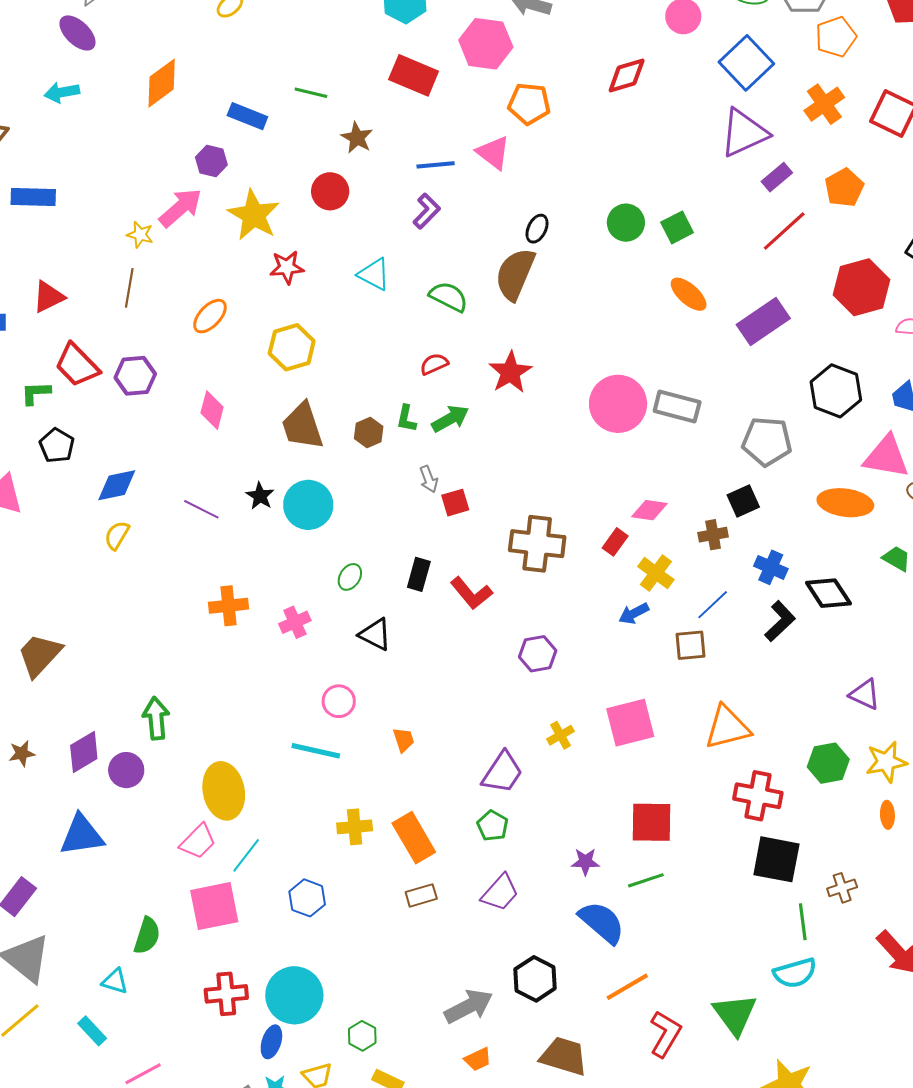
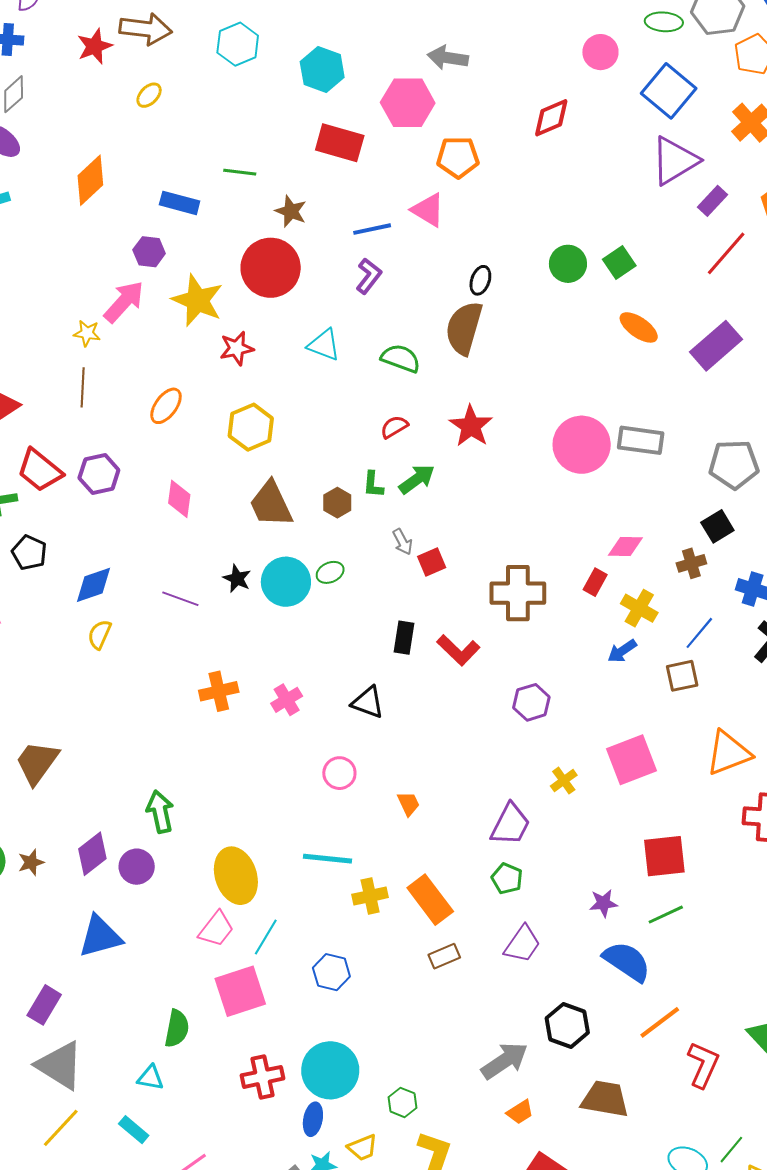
red circle: (330, 191) -> (271, 268), size x1.6
green ellipse: (350, 577) -> (330, 572), moved, turned 40
cyan line: (316, 751) -> (327, 859), moved

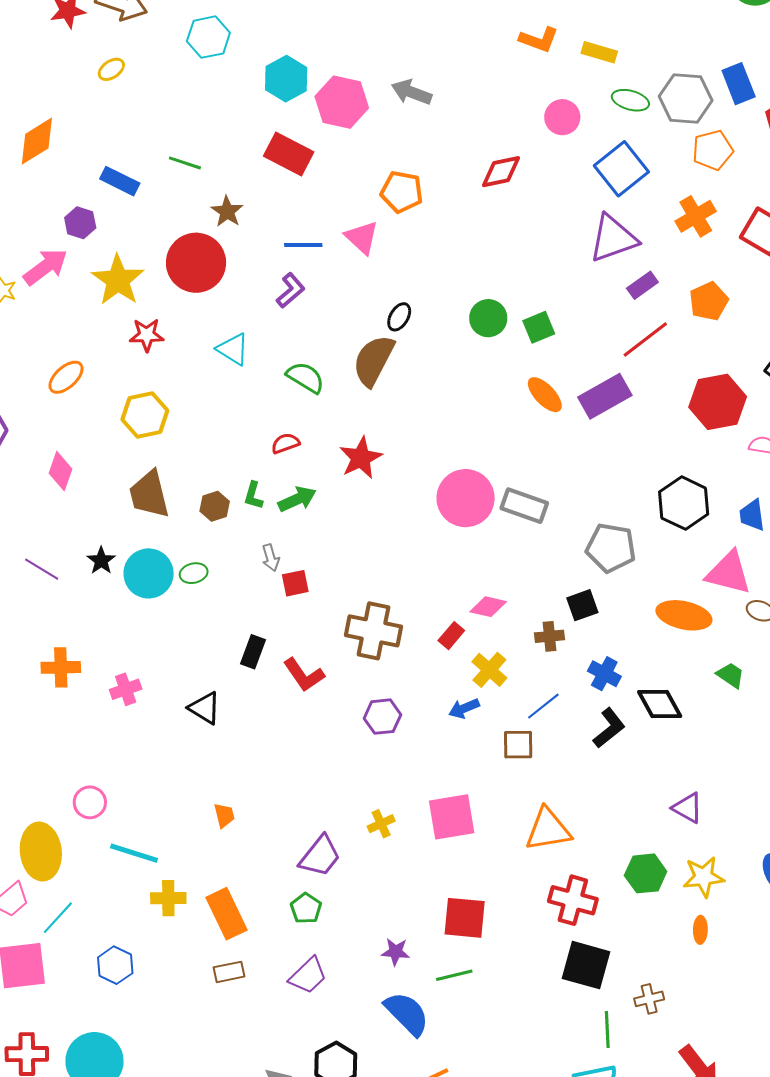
pink hexagon: (408, 103) -> (342, 102), moved
purple rectangle: (716, 346) -> (605, 396), moved
purple hexagon: (531, 702) -> (382, 717), moved
pink circle: (339, 773) -> (90, 802), moved

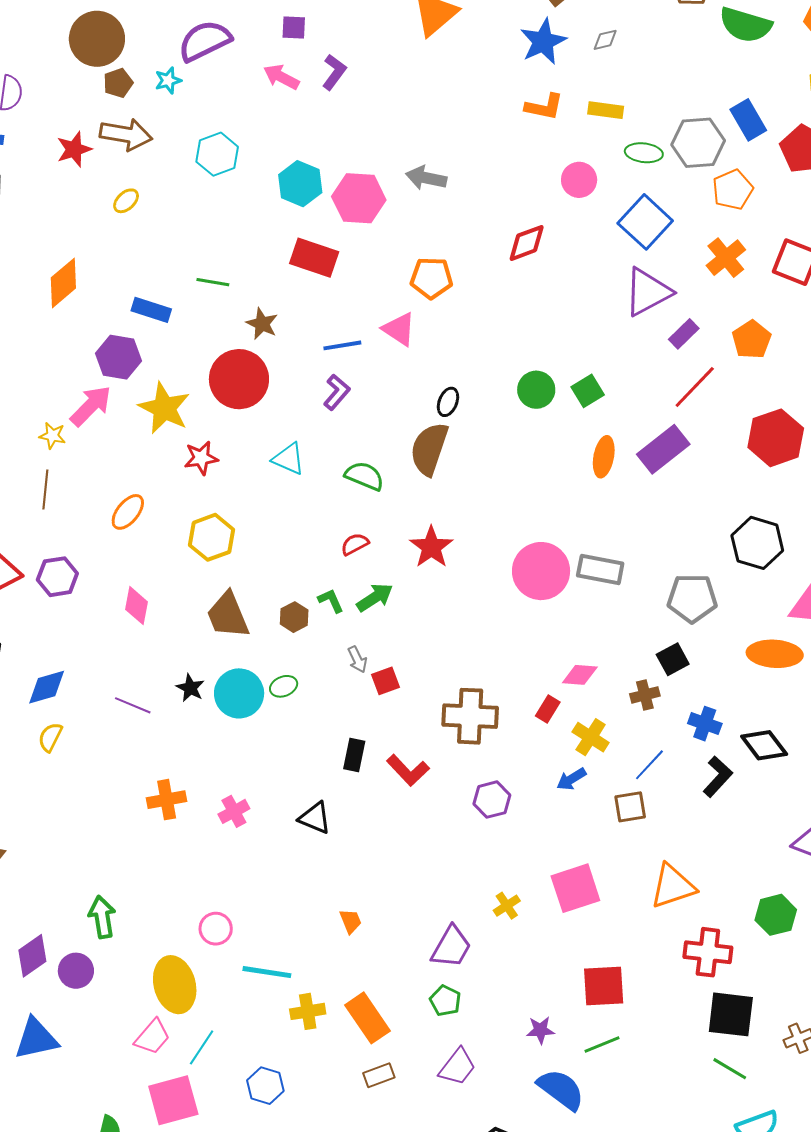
purple hexagon: (80, 223) -> (118, 357), size x1.4
orange ellipse: (545, 395) -> (604, 457), turned 63
green L-shape: (253, 496) -> (331, 601), turned 148
green line: (607, 1029) -> (730, 1069), moved, turned -48

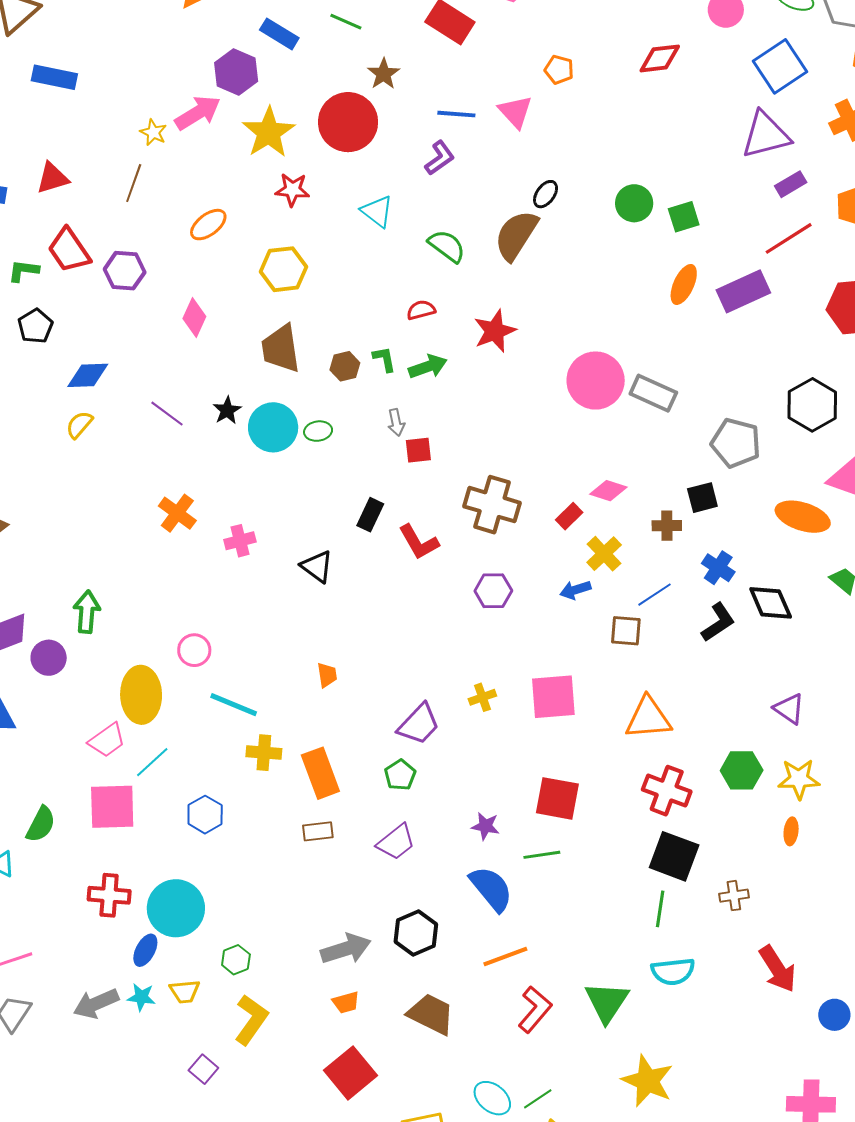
orange pentagon: (431, 278) -> (559, 70), size x0.7
orange cross: (167, 800) -> (177, 513), turned 33
green line: (730, 1069) -> (660, 909), turned 54

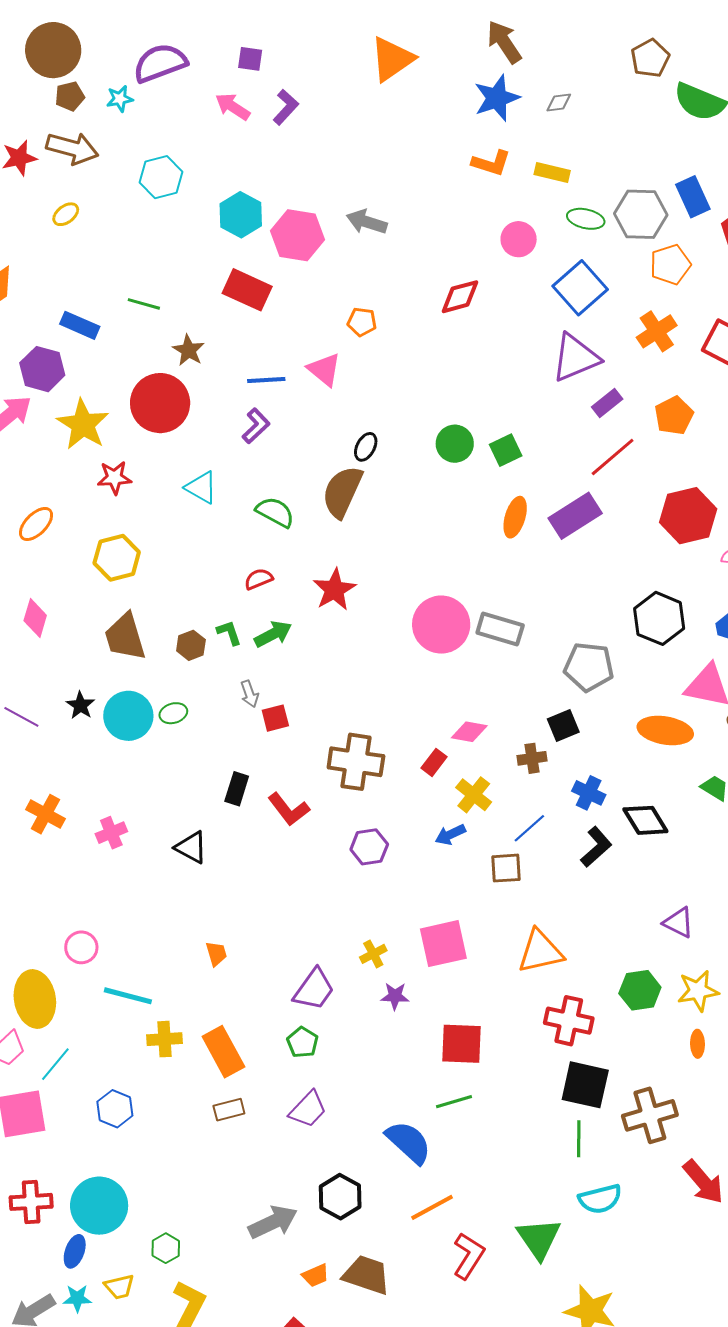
purple star: (485, 826) -> (395, 996), moved
brown cross: (734, 896) -> (650, 1115), size x1.8
orange trapezoid: (346, 1002) -> (315, 1275), moved

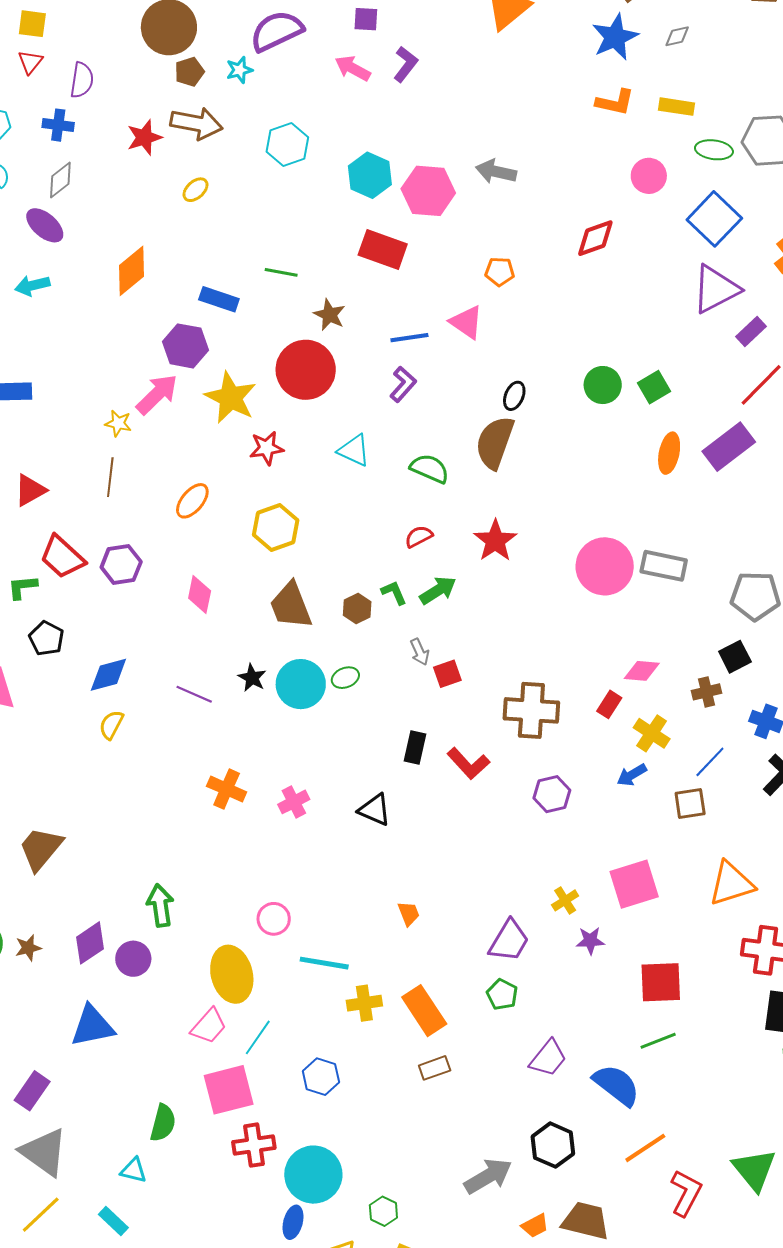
purple trapezoid: (308, 1109) -> (548, 1058), moved
red cross: (31, 1202) -> (254, 1145), moved

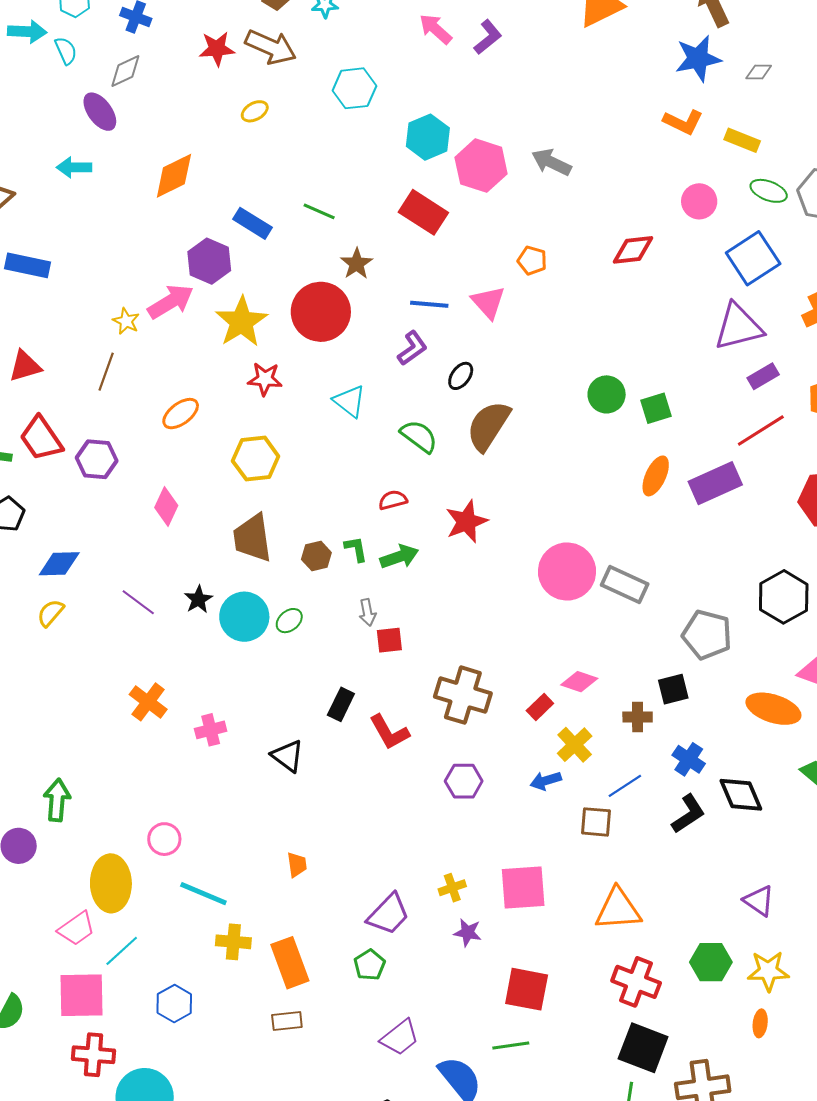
black ellipse: (514, 396) -> (461, 376), moved
green ellipse: (345, 678) -> (289, 621), turned -32

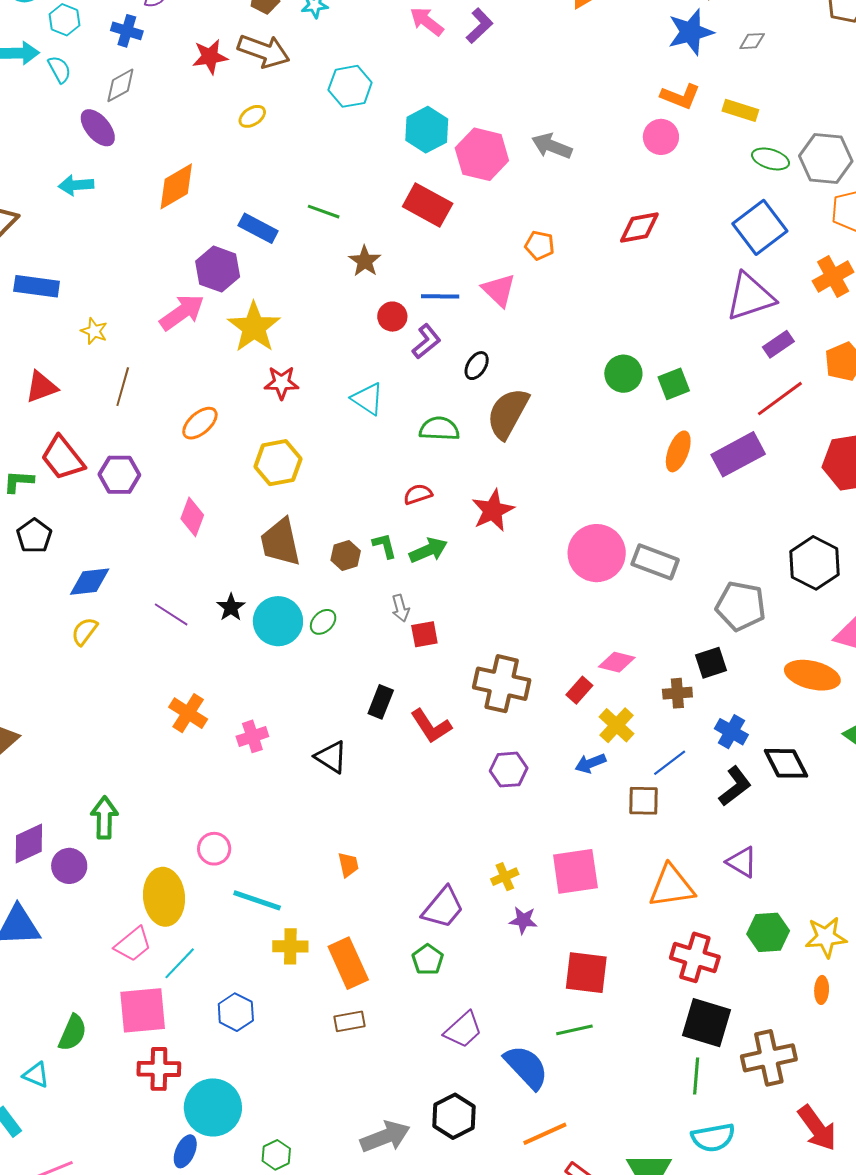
pink circle: (699, 201) -> (661, 137), moved
red circle: (321, 312) -> (392, 317), moved, size x0.5
yellow star: (126, 321) -> (94, 331), moved
green semicircle: (419, 436) -> (439, 429), turned -30
purple triangle: (759, 901) -> (742, 862), moved

